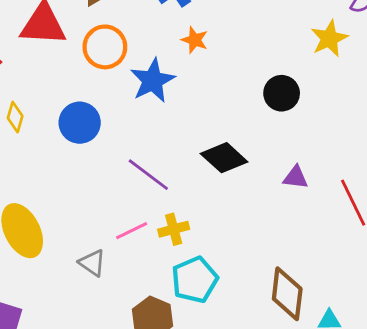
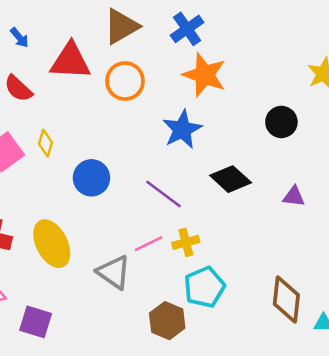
orange star: (195, 40) -> (204, 75), size x1.8
blue star: (153, 81) -> (182, 129), moved
blue circle: (80, 123) -> (91, 178), moved
gray triangle: (92, 263) -> (114, 272), size x1.4

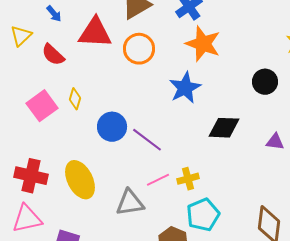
black diamond: (231, 179) -> (224, 128), turned -40
purple line: (163, 194) -> (147, 140), moved
gray triangle: (114, 272) -> (130, 203), turned -44

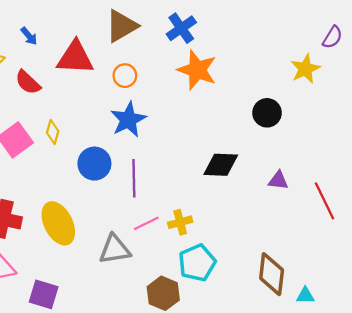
orange circle: (139, 49) -> (125, 76), size x0.7
blue star: (185, 88) -> (128, 120), moved
purple line: (147, 140) -> (134, 178), turned 52

